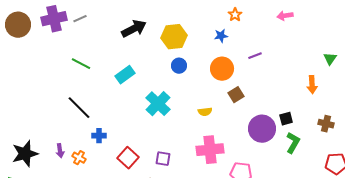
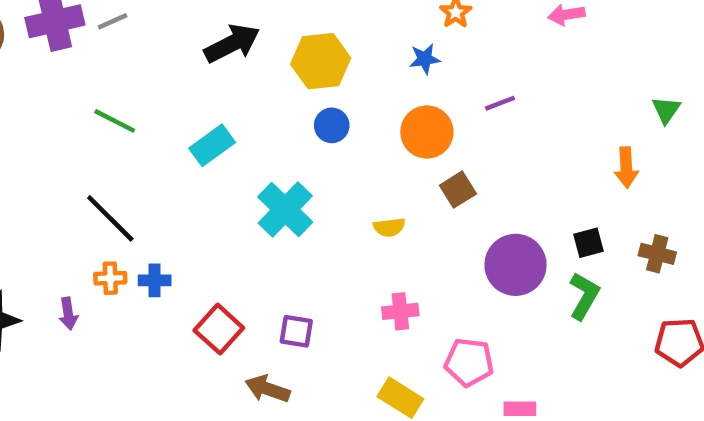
black square: (286, 119) -> (589, 243), moved
pink cross: (210, 150) -> (400, 311), size x0.6
orange cross: (79, 158) -> (110, 278), moved, turned -32

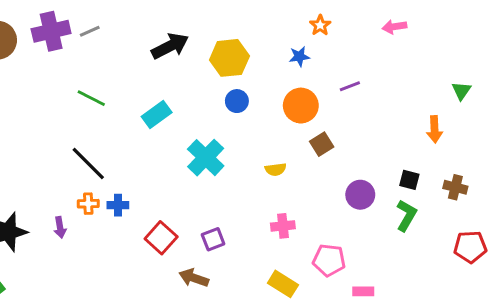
black square: (589, 243) -> (409, 180), turned 30
purple circle: (515, 265) -> (360, 195), size x0.7
purple square: (296, 331) -> (213, 239), turned -30

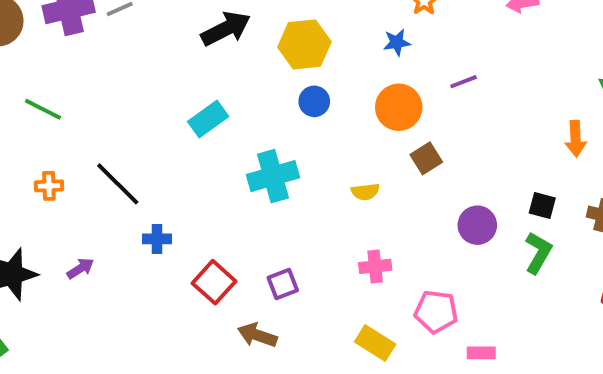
green line: (91, 98) -> (43, 109), moved
cyan cross: (206, 158) -> (273, 176), turned 30
orange cross: (88, 204) -> (49, 186), moved
purple arrow: (60, 227) -> (80, 268), turned -114

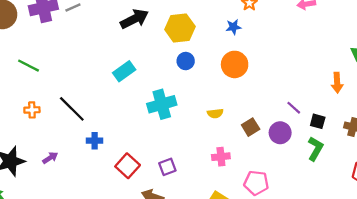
purple line: (464, 82) -> (294, 108), moved, turned 63
brown square: (426, 158) -> (251, 127), moved

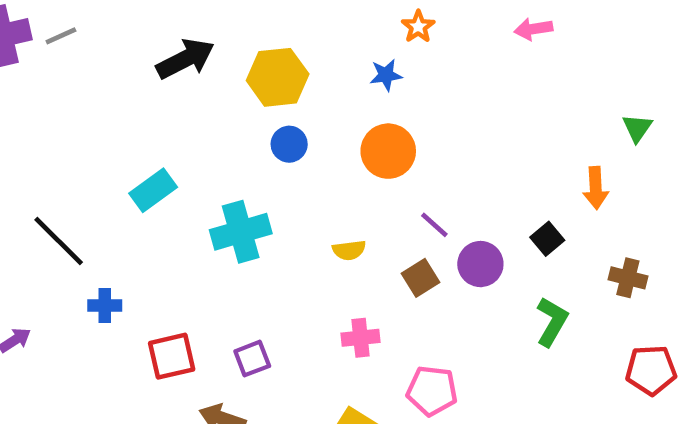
cyan rectangle: (124, 71) -> (153, 190), moved
purple line: (294, 108) -> (434, 225), moved
black square: (318, 121) -> (547, 239), moved, turned 35
purple circle: (280, 133) -> (480, 264), moved
red square: (128, 166) -> (172, 356), turned 35

